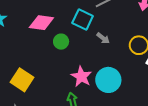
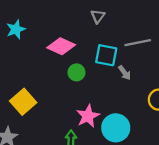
cyan square: (83, 19) -> (106, 55), turned -30
gray arrow: (103, 38) -> (125, 73), moved

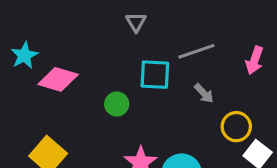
pink diamond: (61, 46) -> (58, 79), moved
gray arrow: (125, 73) -> (204, 93), moved

